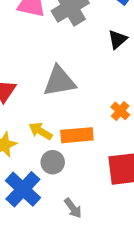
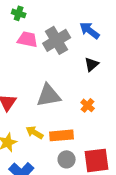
orange cross: (120, 111) -> (88, 105), moved
gray circle: (53, 162) -> (67, 159), moved

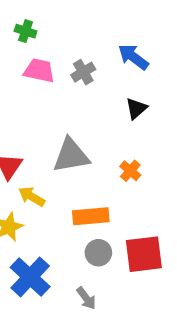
gray cross: (57, 40) -> (83, 72), size x0.6
yellow arrow: (35, 132) -> (32, 197), moved

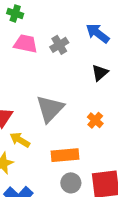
gray triangle: (71, 156) -> (50, 109), turned -36

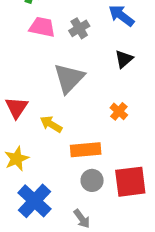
gray triangle: (50, 109) -> (69, 78), moved
yellow arrow: (20, 140) -> (51, 124), moved

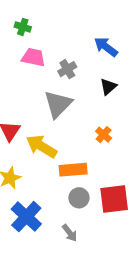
gray cross: (79, 28) -> (67, 69), moved
yellow arrow: (51, 124) -> (42, 146), size x1.5

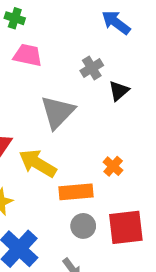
blue arrow: (106, 47) -> (116, 22), moved
gray cross: (67, 69) -> (92, 68), moved
orange cross: (104, 135) -> (113, 166), moved

